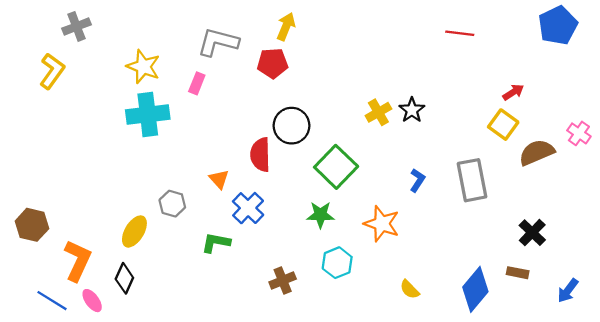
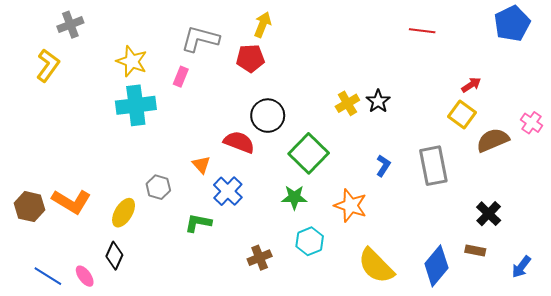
red semicircle: (260, 155) -> (239, 142), turned 112
orange L-shape: (78, 260) -> (71, 201), moved, turned 96
yellow semicircle: (410, 289) -> (376, 266), size x2.0

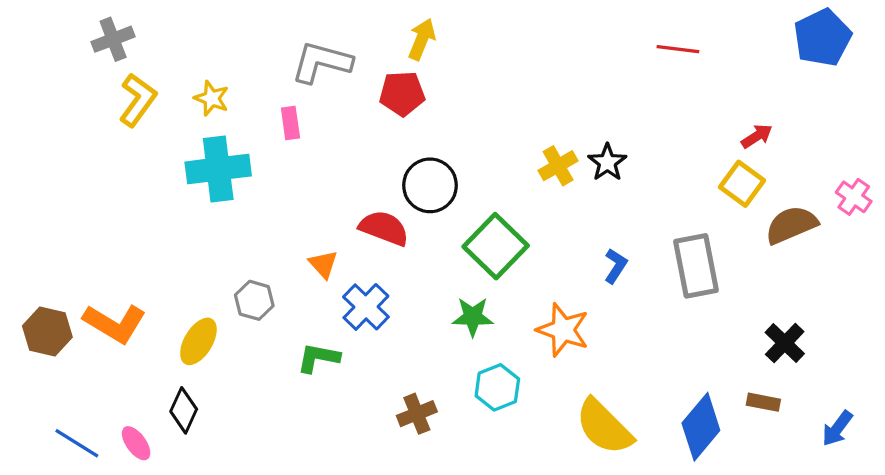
yellow star: (132, 61) -> (212, 98), size x0.7
yellow L-shape: (48, 65) -> (138, 100), moved
pink rectangle: (181, 77) -> (290, 123), turned -30

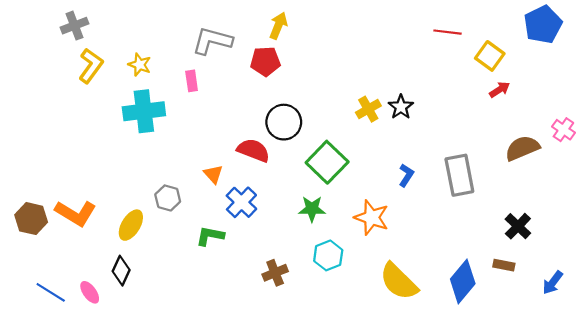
yellow square: (742, 184) -> (490, 56), moved

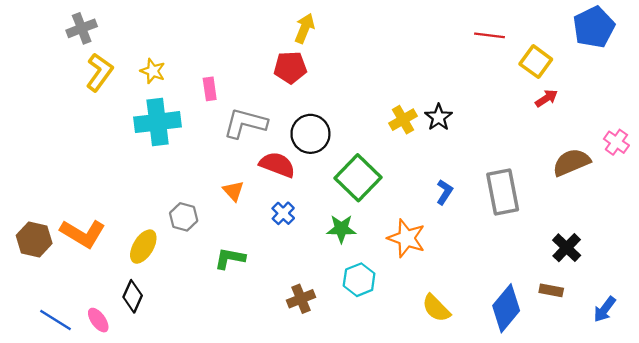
gray L-shape: (212, 41) -> (245, 123), moved
blue cross: (241, 202) -> (283, 213), moved, size x0.7
yellow semicircle: (399, 281) -> (436, 308), size x0.7

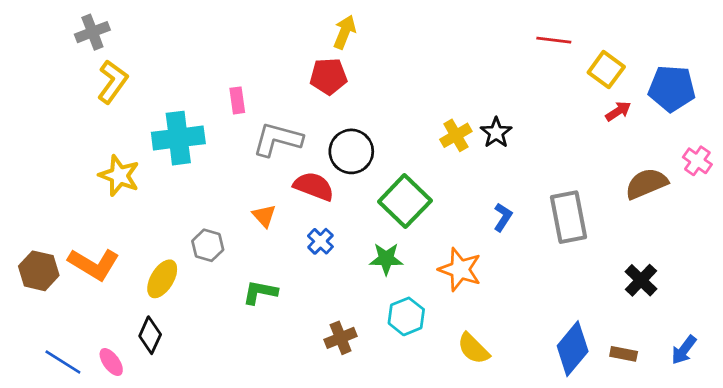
blue pentagon: (594, 27) -> (672, 88), moved, turned 30
yellow star: (153, 71) -> (119, 176), moved, size x1.4
brown rectangle: (551, 290) -> (624, 354), moved
yellow semicircle: (436, 308) -> (473, 349), moved

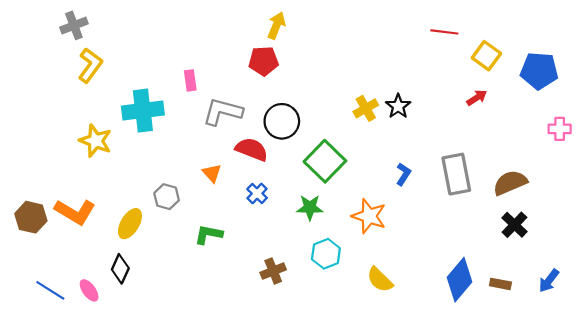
red arrow: (618, 111) -> (477, 98), moved
pink cross: (697, 161) -> (560, 129), turned -35
brown semicircle: (646, 184) -> (510, 183), moved

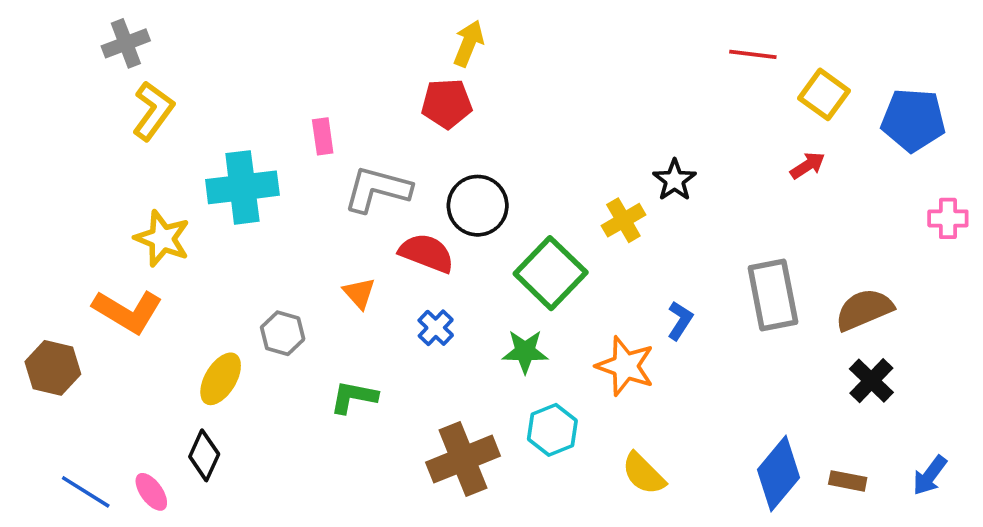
yellow cross: (366, 108) -> (623, 220), moved
blue L-shape: (403, 174) -> (680, 320), moved
orange L-shape: (75, 212) -> (128, 311), moved
brown cross: (273, 271) -> (463, 459), size x1.6

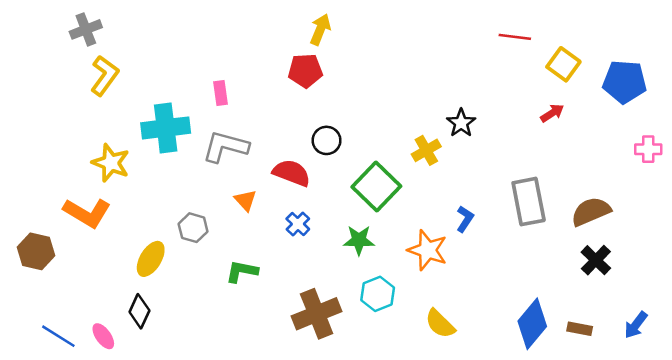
gray L-shape: (377, 189) -> (226, 147), moved
black circle: (478, 206) -> (327, 140), size x0.7

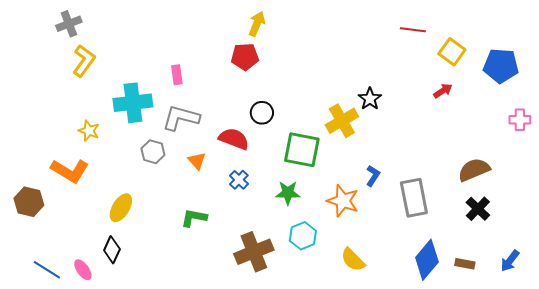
yellow cross: (426, 150) -> (342, 121), size x1.4
yellow star: (111, 163) -> (89, 131), size x0.7
green square: (376, 187) -> (302, 150), turned -33
gray rectangle: (529, 202) -> (414, 198), moved
gray hexagon: (193, 228) -> (153, 152), moved

